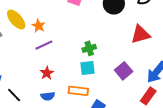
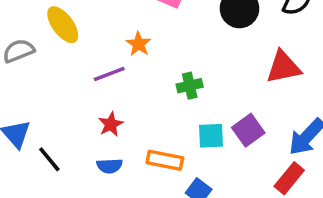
orange star: (39, 26) -> (139, 44), moved
cyan square: (88, 68) -> (211, 136), moved

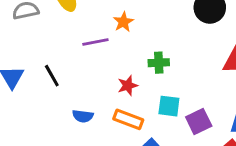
red star: (111, 124) -> (128, 85), moved
purple square: (248, 130) -> (199, 121), moved
black line: (49, 159) -> (52, 76), moved

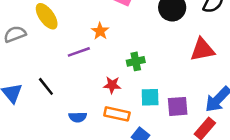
red star: (128, 85) -> (112, 85), turned 30
purple square: (199, 121) -> (178, 106), turned 30

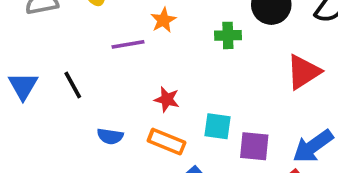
red triangle: (202, 50) -> (303, 72), turned -32
green cross: (136, 61) -> (228, 35), moved

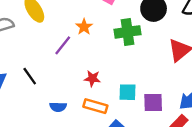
green cross: (228, 35) -> (128, 32), size x1.5
purple line: (128, 44) -> (63, 45), turned -35

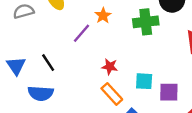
orange rectangle: (95, 106) -> (112, 94), turned 30
blue semicircle: (58, 107) -> (41, 93), moved, size x1.5

